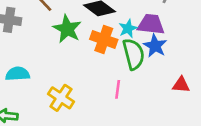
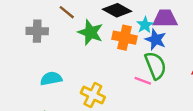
blue star: (155, 46) -> (156, 40), moved
green semicircle: (134, 54) -> (155, 65), moved
pink line: (118, 89) -> (143, 81), turned -70

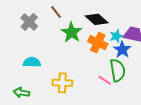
gray cross: (37, 31) -> (29, 22), turned 30
yellow cross: (93, 95) -> (62, 83), turned -36

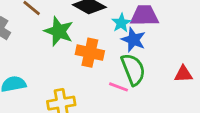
orange cross: (98, 43) -> (90, 53), moved

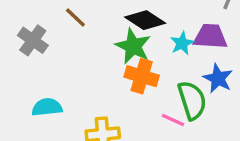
green star: (59, 31) -> (133, 46), moved
blue star: (133, 40) -> (218, 78), moved

